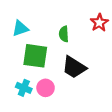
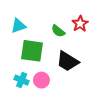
red star: (99, 23) -> (80, 24), moved
green semicircle: (64, 34) -> (58, 31), turned -48

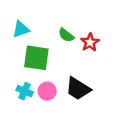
red star: (80, 24) -> (90, 42), moved
black trapezoid: (68, 61) -> (78, 89), moved

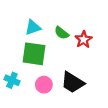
cyan triangle: (21, 29) -> (33, 27), moved
cyan cross: (25, 91) -> (12, 80), moved

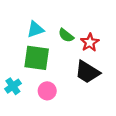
cyan cross: (12, 80) -> (13, 86), turned 32
black trapezoid: (73, 82) -> (87, 72), moved

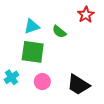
red star: (90, 42) -> (86, 15), moved
black trapezoid: (87, 72) -> (78, 85), moved

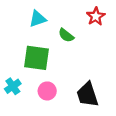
cyan triangle: (32, 26) -> (38, 19), moved
black trapezoid: (78, 85) -> (87, 95), turned 40

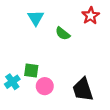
cyan triangle: (38, 19) -> (36, 18), turned -42
green square: (36, 58) -> (31, 70), moved, size x0.6

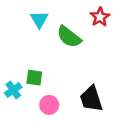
green semicircle: (63, 34) -> (69, 37), size x1.5
pink circle: (45, 86) -> (49, 105), moved

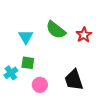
red star: (100, 17) -> (84, 35), moved
cyan triangle: (39, 19) -> (26, 37), moved

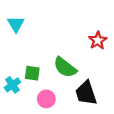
green semicircle: (56, 30) -> (65, 67), moved
cyan triangle: (26, 37) -> (16, 24), moved

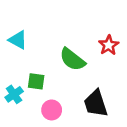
cyan triangle: (16, 24) -> (18, 40), moved, turned -30
green semicircle: (65, 67) -> (72, 59), moved

